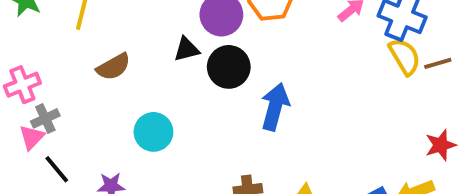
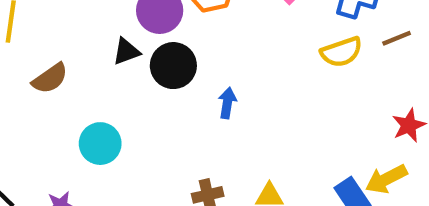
yellow semicircle: (405, 56) -> (341, 52), moved, turned 108
blue arrow: (275, 107) -> (227, 103), size x0.6

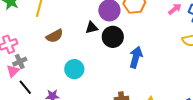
blue arrow: (227, 103) -> (136, 57), size x1.5

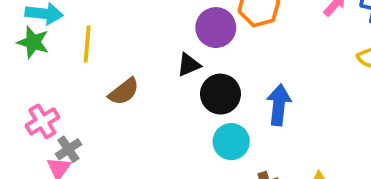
black circle: (113, 37) -> (220, 94), moved
cyan circle: (74, 69) -> (231, 142), moved

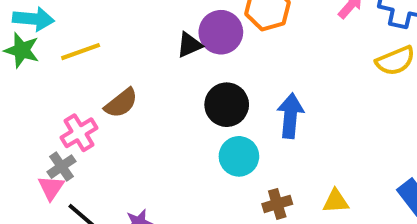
yellow line: (87, 44) -> (81, 52), turned 66
black triangle: (189, 65) -> (189, 45), moved
pink cross: (42, 121) -> (79, 133), moved

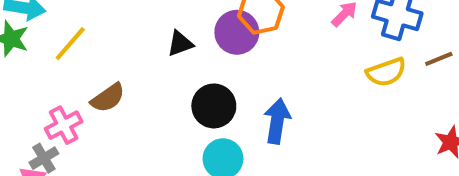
purple circle: (221, 32) -> (237, 32), moved
yellow line: (81, 52) -> (70, 44), turned -33

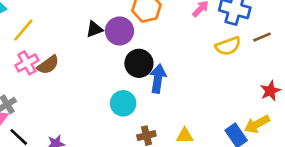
purple circle: (237, 32) -> (119, 31), moved
black circle: (214, 106) -> (139, 63), moved
pink cross: (64, 125) -> (27, 63), moved

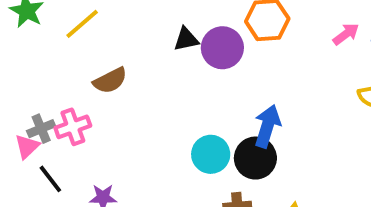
pink cross: (27, 63) -> (73, 127), moved
black circle: (139, 63) -> (255, 158), moved

